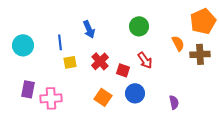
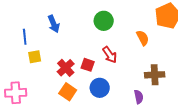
brown cross: (200, 54) -> (155, 75), moved
red cross: (100, 61) -> (66, 68), moved

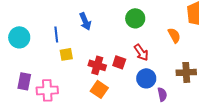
red cross: (66, 68) -> (97, 65), turned -30
blue circle: (100, 88) -> (146, 78), moved
purple semicircle: (139, 97) -> (162, 94), moved

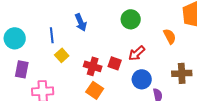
red arrow: (141, 52) -> (137, 53), turned 84
yellow square: (66, 54) -> (62, 55), turned -32
purple rectangle: (24, 81) -> (22, 69), moved

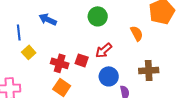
blue arrow: (81, 22) -> (48, 19), turned 138

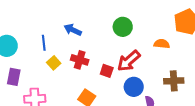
orange semicircle: (137, 33) -> (162, 44), turned -56
red arrow: (104, 50) -> (129, 61), size x1.4
red cross: (60, 63) -> (80, 60), moved

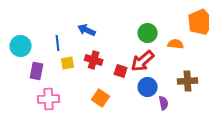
green circle: (123, 27) -> (148, 33), moved
yellow square: (54, 63) -> (68, 63), turned 32
purple rectangle: (14, 77) -> (37, 71), moved

